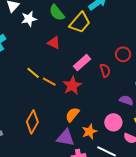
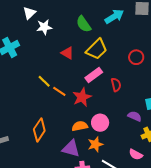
green semicircle: (57, 13) -> (84, 24), moved
yellow trapezoid: (80, 23) -> (97, 49), moved
red circle: (123, 54) -> (136, 57), moved
orange semicircle: (72, 115) -> (80, 126), turned 35
pink circle: (113, 122) -> (100, 123), moved

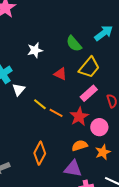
white triangle: (29, 13) -> (19, 90), moved
pink circle: (100, 123) -> (99, 127), moved
orange star: (95, 144) -> (103, 152), moved

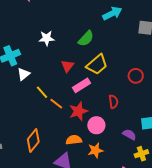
cyan arrow: (104, 33) -> (112, 13), moved
green semicircle: (74, 44) -> (86, 39), turned -108
red triangle: (60, 74) -> (67, 66), turned 32
pink rectangle: (89, 93) -> (82, 85), moved

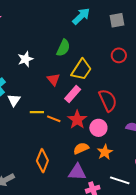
red circle: (136, 76) -> (119, 55), moved
yellow line: (42, 92) -> (37, 112), turned -32
red semicircle: (113, 102) -> (108, 100), size x1.6

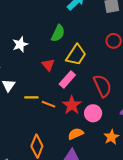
orange star: (105, 152) -> (111, 137), moved

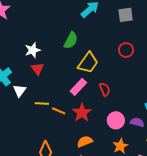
red triangle: (48, 65) -> (37, 69), moved
red semicircle: (102, 86) -> (105, 89), moved, size x0.6
pink circle: (93, 113) -> (116, 120), moved

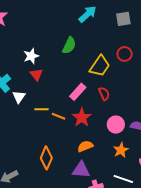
yellow trapezoid: (88, 63) -> (100, 66), moved

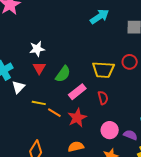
green semicircle: (69, 45) -> (63, 74), moved
yellow trapezoid: (100, 66) -> (103, 70), turned 50

